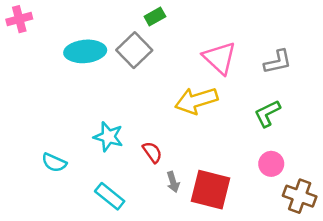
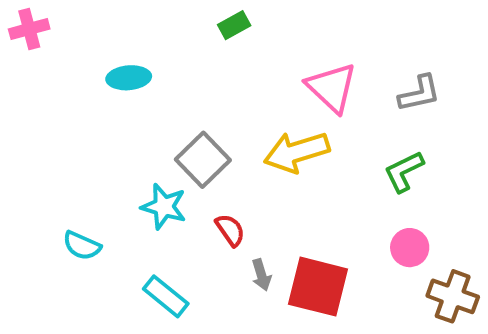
gray square: (134, 50) -> (203, 160), moved
cyan ellipse: (85, 51) -> (129, 78), size x0.7

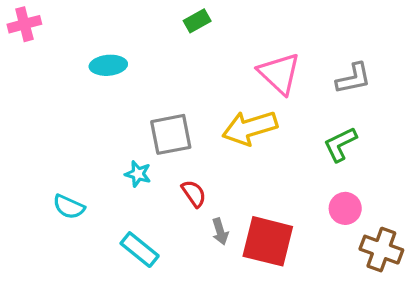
gray square: (203, 160) -> (171, 134), turned 33
cyan star: (164, 207) -> (138, 174), size x0.7

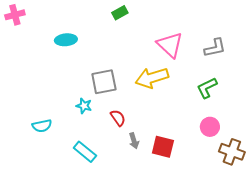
cyan semicircle: (69, 207) -> (42, 126), turned -36
red square: (268, 241) -> (163, 147), size x0.7

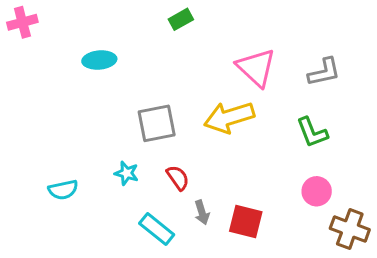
green L-shape: (207, 88) -> (312, 132), turned -85
cyan star: (84, 106) -> (127, 173), moved
cyan rectangle: (85, 152) -> (157, 229), moved

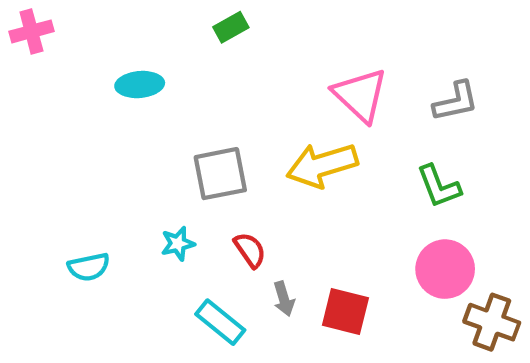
green rectangle: (181, 19) -> (231, 27), moved
cyan star: (127, 173) -> (178, 244), turned -30
pink circle: (317, 191) -> (445, 269), size x1.4

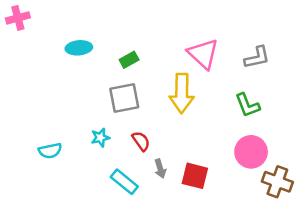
green rectangle: (231, 27) -> (129, 60), moved
yellow arrow: (322, 165) -> (182, 93), turned -72

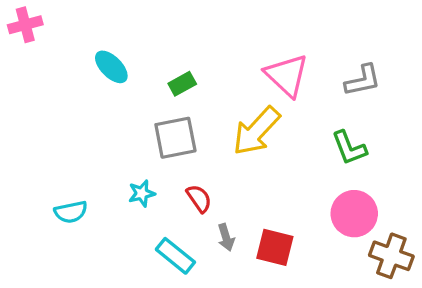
cyan ellipse: (79, 48) -> (111, 67), turned 50
yellow arrow: (182, 93) -> (256, 131), turned 42

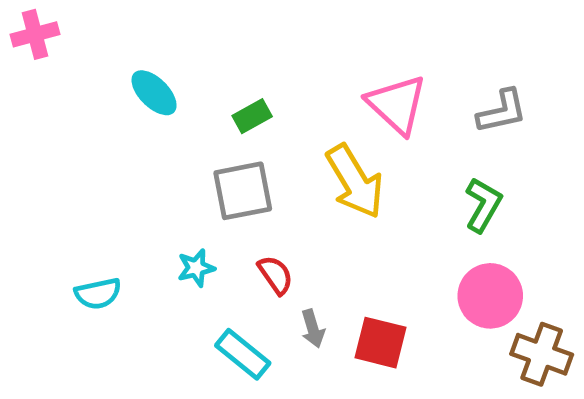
yellow arrow: (256, 131) -> (355, 181), turned -74
green L-shape: (349, 148) -> (483, 205), turned -129

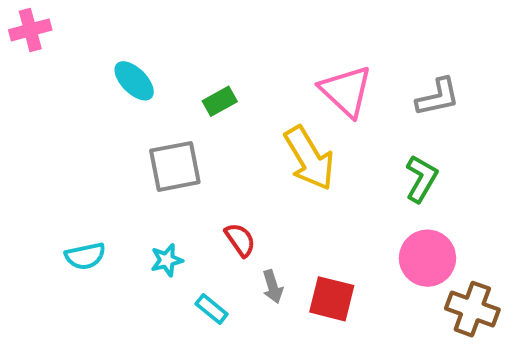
gray square: (243, 191) -> (175, 166), moved
cyan star: (196, 268) -> (167, 260), moved
cyan rectangle: (243, 354) -> (212, 309), size x0.7

